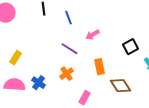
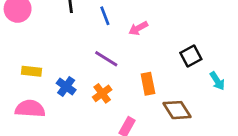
pink arrow: (93, 35) -> (138, 28), moved
yellow rectangle: (16, 58) -> (31, 71), turned 64
blue cross: (39, 83) -> (66, 86), moved

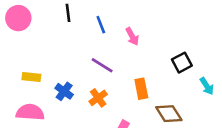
pink arrow: (138, 28) -> (132, 36), turned -90

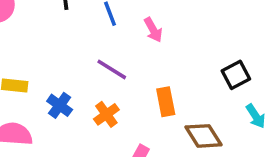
black square: (182, 63) -> (236, 75), moved
cyan arrow: (207, 86) -> (256, 116), moved

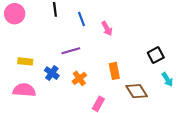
purple line: (112, 69) -> (71, 51), moved, turned -48

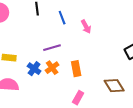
orange rectangle: (114, 71) -> (76, 69), moved
orange cross: (79, 78) -> (52, 68), moved

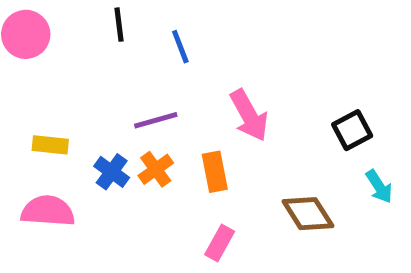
pink arrow: (86, 27) -> (249, 115), moved, size x1.5

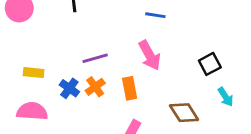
blue line: (180, 47) -> (155, 15), moved, turned -60

